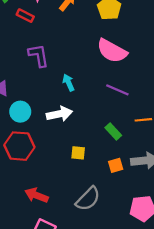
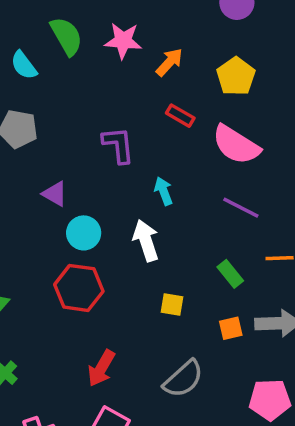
red rectangle: (25, 16) -> (180, 116), moved
white arrow: (59, 114) -> (146, 240), turned -100
red arrow: (36, 195) -> (101, 368), turned -85

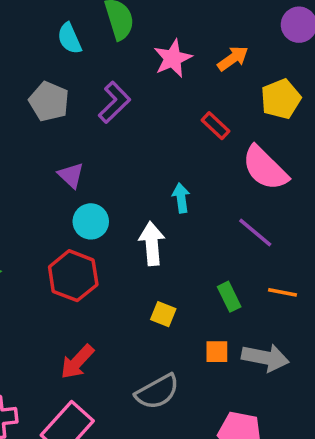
pink star: (123, 41) -> (173, 58), moved, turned 30
orange arrow: (169, 62) -> (233, 58), moved
purple L-shape: (118, 145) -> (115, 102), moved, turned 39

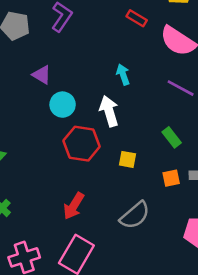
red hexagon: (73, 276) -> (82, 144), moved

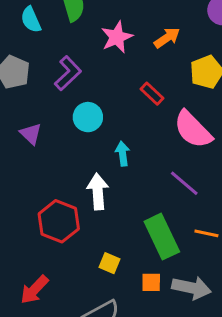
cyan circle: (63, 105) -> (88, 117), moved
green rectangle: (172, 137) -> (162, 237), size x1.8
yellow square: (128, 159) -> (110, 263), moved

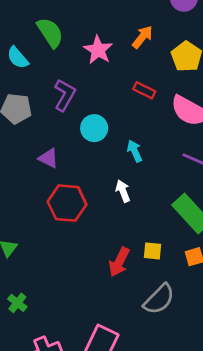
white arrow: (98, 191) -> (123, 191), size x0.7
red hexagon: (59, 221) -> (67, 203), moved
red arrow: (34, 290) -> (119, 262), moved

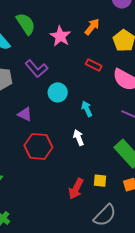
purple L-shape: (65, 95) -> (36, 69), turned 110

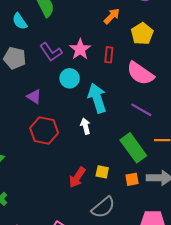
pink star: (60, 36) -> (80, 49), moved
red rectangle: (94, 65) -> (109, 55), turned 63
cyan arrow: (87, 109) -> (97, 98), size x1.8

